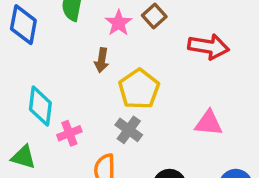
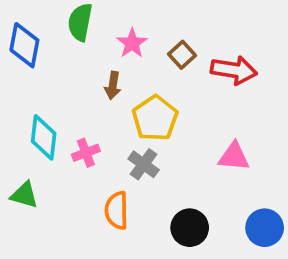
brown square: (154, 16) -> (182, 55), moved
pink cross: (69, 133) -> (86, 153), moved

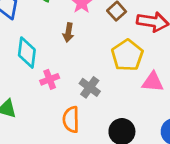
yellow pentagon: (155, 118) -> (127, 55), moved
cyan diamond: (44, 137) -> (27, 53), moved

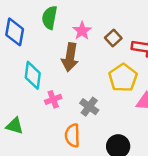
brown arrow: (68, 32) -> (70, 57), size x1.6

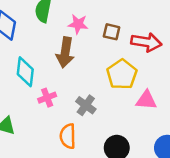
pink star: (82, 31) -> (78, 24), turned -30
brown square: (113, 38) -> (112, 32), turned -35

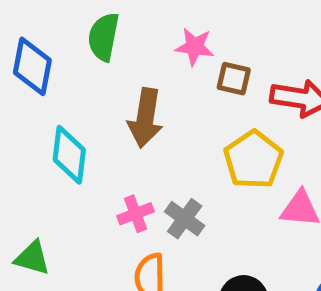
pink star: (78, 24) -> (194, 47), moved
pink cross: (47, 98) -> (136, 214), moved

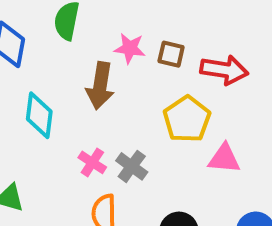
pink star: (194, 47) -> (130, 48), moved
pink cross: (136, 214) -> (92, 162), turned -36

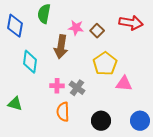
brown square: (171, 54) -> (97, 31), turned 32
red arrow: (224, 70) -> (131, 23), moved
pink cross: (92, 162) -> (57, 86), turned -32

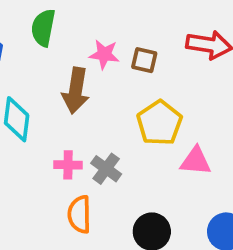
brown square: (97, 31) -> (144, 60), turned -32

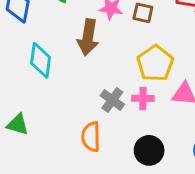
pink cross: (68, 165) -> (143, 98), moved

